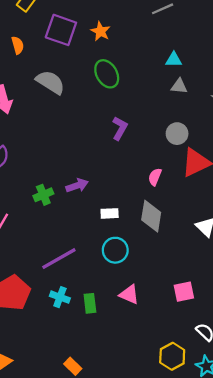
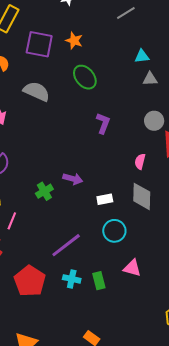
purple arrow: (77, 185) -> (73, 179), turned 42

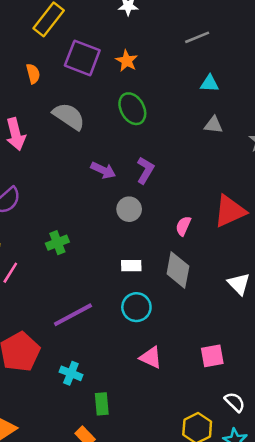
cyan triangle: (142, 56) -> (209, 84), moved
gray circle: (154, 121) -> (129, 209), moved
purple arrow: (73, 179) -> (103, 170), moved
cyan cross: (72, 279) -> (71, 373), moved
green rectangle: (99, 281) -> (102, 404), moved

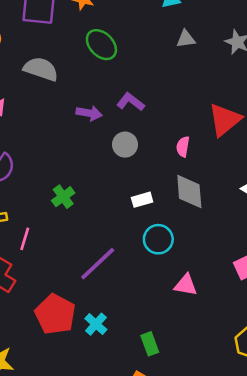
purple L-shape: (145, 170) -> (131, 102), turned -68
cyan cross: (71, 373) -> (96, 324), moved, turned 35

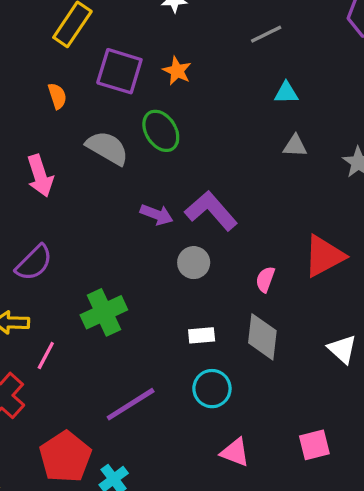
green ellipse: (101, 45) -> (161, 131), moved
purple L-shape: (131, 102) -> (211, 211), size x1.5
green cross: (63, 197) -> (104, 312), size x1.5

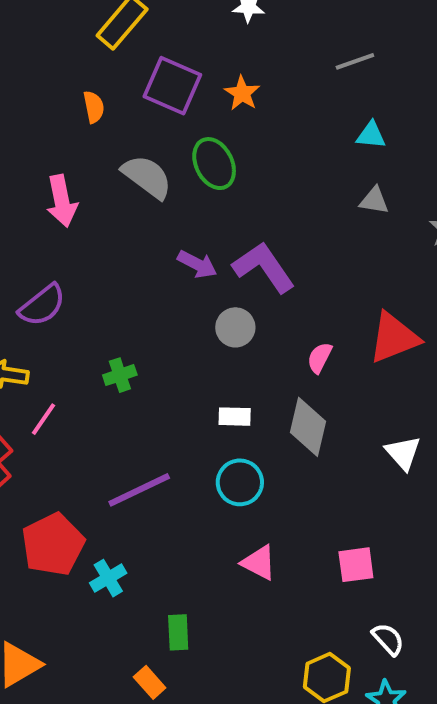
green cross: (104, 312) -> (120, 375), size x0.6

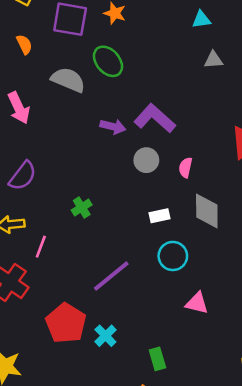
pink semicircle: (320, 358) -> (185, 168), moved

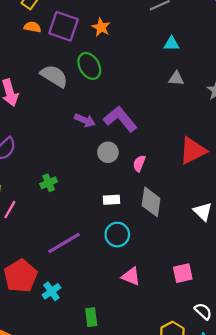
orange semicircle: (24, 44) -> (32, 27), moved, turned -63

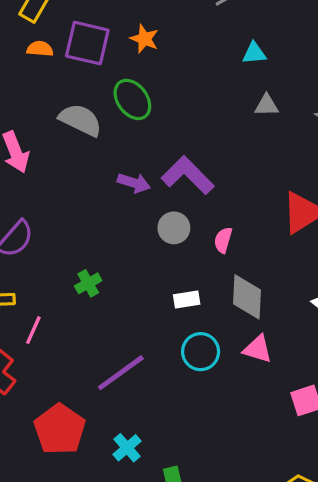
pink triangle: (131, 276) -> (258, 349), moved
cyan cross: (51, 291) -> (127, 448), moved

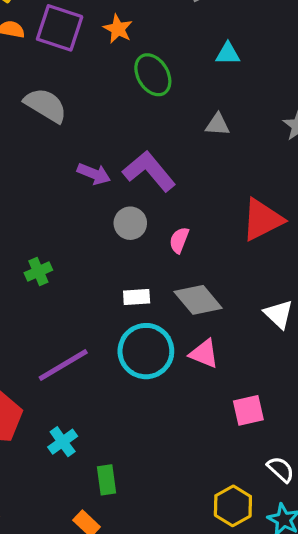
green ellipse: (132, 99) -> (153, 75), moved
gray triangle: (267, 105) -> (218, 125), moved
gray diamond: (247, 297) -> (198, 300), turned -48
cyan circle: (201, 352) -> (146, 351), size x1.4

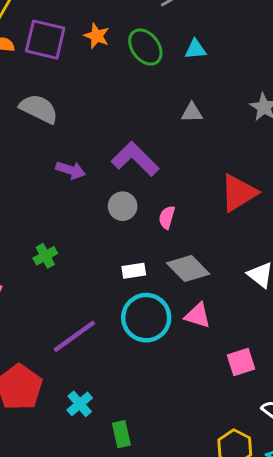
green ellipse: (153, 75) -> (145, 47), moved
purple arrow: (94, 174) -> (71, 170), moved

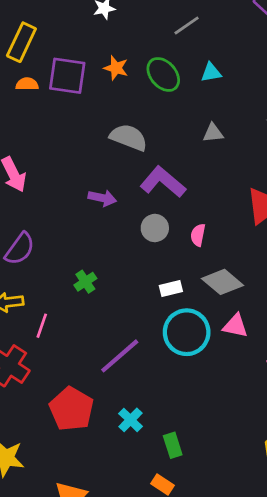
gray semicircle: (39, 109) -> (129, 137), moved

